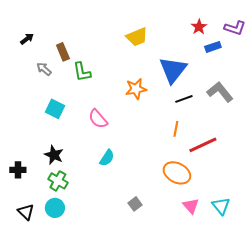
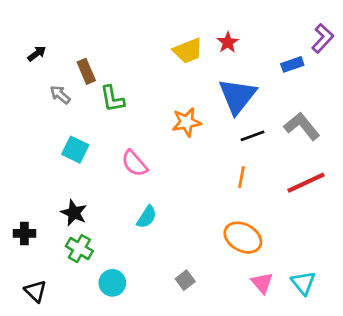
red star: (199, 27) -> (228, 42), moved
purple L-shape: (235, 28) -> (323, 38), turned -65
red line: (203, 145) -> (306, 183), moved
cyan circle: (55, 208) -> (112, 283), moved

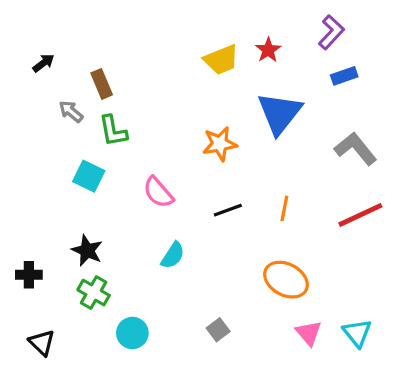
purple L-shape: (323, 38) -> (331, 32), moved
green L-shape: (112, 99) -> (113, 131), moved
black line: (252, 136) -> (228, 210), moved

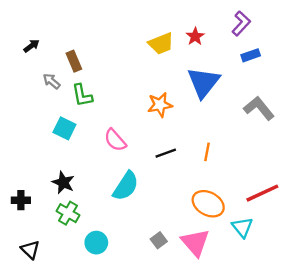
red line: (360, 215) -> (262, 193), moved
cyan semicircle: (173, 255) -> (126, 186), size x1.5
pink triangle: (309, 333) -> (195, 243), moved, size x1.5
cyan triangle: (357, 333) -> (242, 227), moved

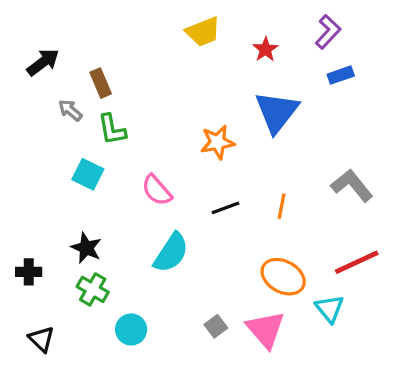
yellow trapezoid: (161, 43) -> (203, 32), moved
black arrow: (31, 46) -> (43, 62), size x1.5
gray L-shape: (259, 108) -> (352, 185), moved

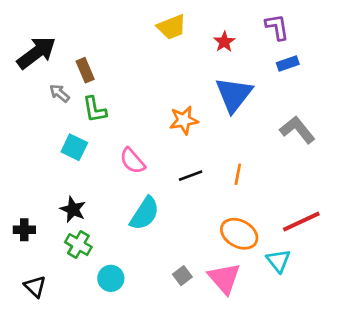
purple L-shape: (328, 32) -> (277, 27), turned -52
black arrow: (43, 62) -> (36, 53), size x1.4
gray L-shape: (352, 185) -> (297, 130), moved

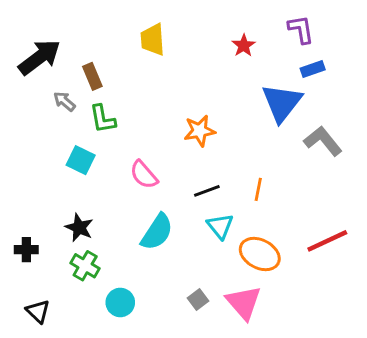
yellow trapezoid: (172, 27) -> (153, 40), moved, turned 108
blue triangle: (234, 95) -> (282, 103), moved
cyan triangle: (278, 261) -> (220, 226), moved

